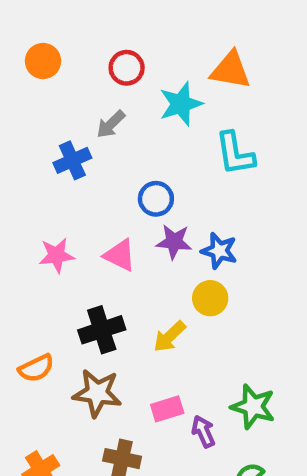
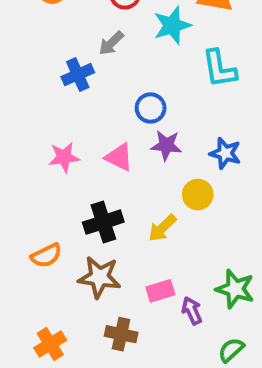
blue star: (219, 251) -> (225, 153), moved

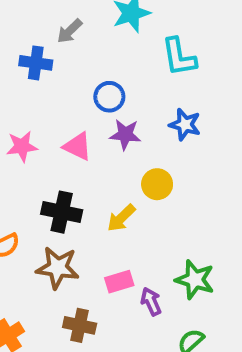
blue cross: (78, 75) -> (36, 63), turned 32
blue star: (225, 153) -> (185, 125), moved
black cross: (103, 222) -> (62, 212), turned 30

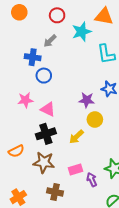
blue circle: (109, 97) -> (44, 76), moved
purple star: (125, 134) -> (87, 100), moved
pink triangle: (78, 146) -> (48, 109), moved
black cross: (62, 212) -> (46, 134), turned -30

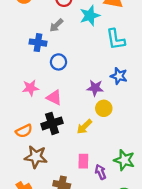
blue circle: (44, 76) -> (58, 62), moved
orange semicircle: (16, 151) -> (24, 131), moved
brown star: (44, 162) -> (36, 157), moved
pink rectangle: (75, 170) -> (83, 161), turned -72

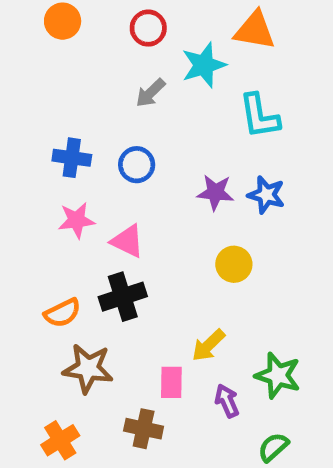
gray arrow: (56, 25) -> (151, 93), moved
blue cross: (38, 43) -> (72, 158), moved
purple star: (95, 88) -> (215, 192), moved
yellow arrow: (84, 127) -> (208, 345), moved
pink rectangle: (83, 161) -> (171, 382), moved

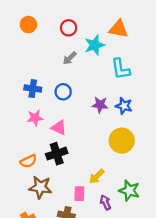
yellow circle: (234, 264) -> (122, 141), moved, size x1.5

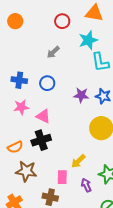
red circle: (69, 28) -> (62, 21), moved
orange triangle: (118, 29) -> (94, 13), moved
cyan star: (95, 45) -> (88, 40), moved

